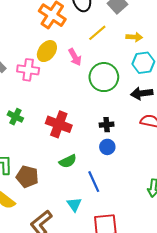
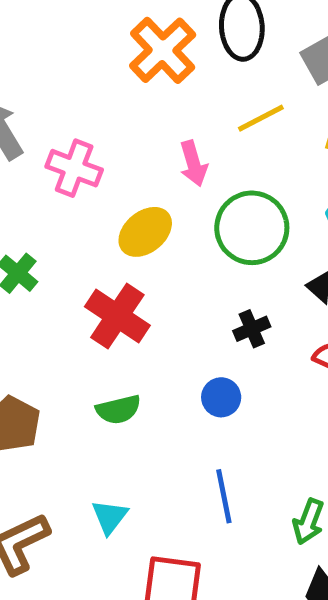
yellow ellipse: (47, 51) -> (145, 232), moved
black cross: (107, 125) -> (252, 329), moved, turned -32
blue line: (94, 182) -> (224, 496), moved

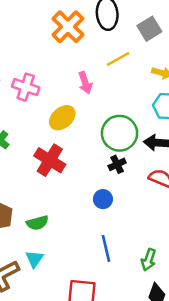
green circle: (252, 228) -> (119, 133), moved
green semicircle: (118, 410) -> (37, 223), moved
cyan triangle: (110, 517) -> (34, 259), moved

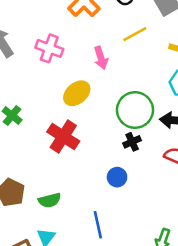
pink cross: (26, 87) -> (49, 48), moved
blue line: (106, 248) -> (98, 225), moved

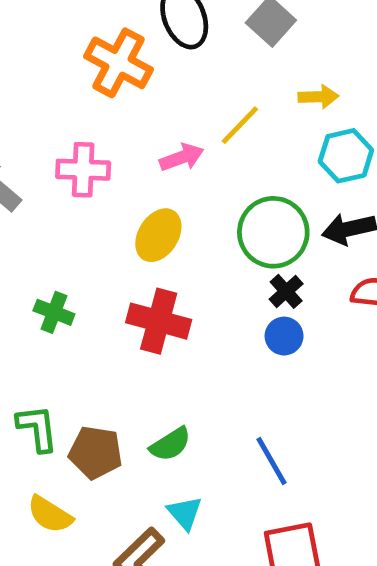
yellow line: (135, 34) -> (240, 125), moved
pink arrow: (101, 58) -> (182, 157), turned -75
blue circle: (117, 177) -> (284, 336), moved

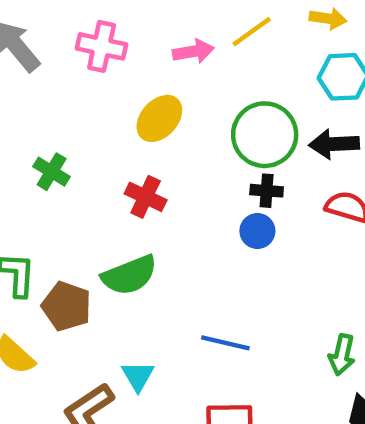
black cross: (286, 291) -> (267, 191), turned 36
red cross: (159, 321) -> (146, 197), size x0.7
green semicircle: (170, 444) -> (129, 275), moved, size x1.4
blue line: (271, 461) -> (225, 343), turned -57

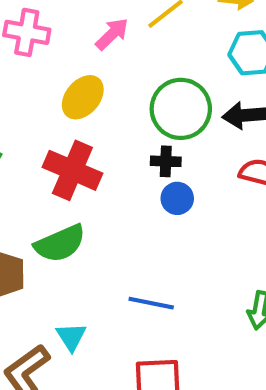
pink arrow: (193, 51) -> (112, 34), turned -33
black cross: (267, 191) -> (166, 161), moved
red cross: (146, 197) -> (72, 170), size x1.5

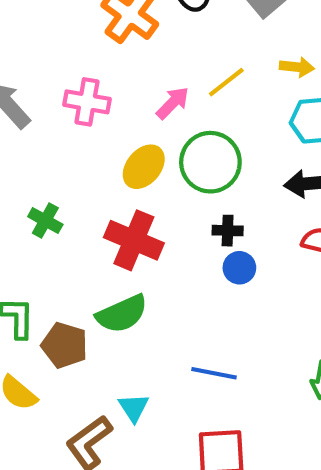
green circle: (181, 109) -> (210, 162), moved

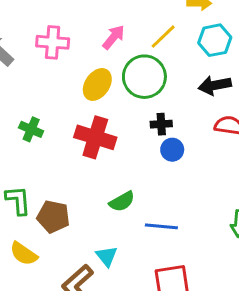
yellow line: (226, 82) -> (163, 37), moved
green semicircle: (122, 314) -> (122, 202), moved, size x0.7

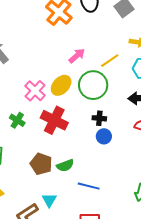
pink cross: (53, 42) -> (35, 91), moved, turned 30
green cross: (31, 129) -> (17, 120), moved
brown pentagon: (53, 217) -> (41, 164), moved

